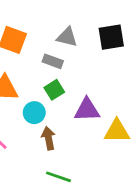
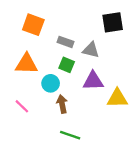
gray triangle: (67, 37) -> (91, 50), moved
green square: (54, 90) -> (67, 65), turned -35

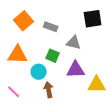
orange square: (33, 25) -> (24, 21), turned 30
gray rectangle: (66, 42) -> (51, 27), moved

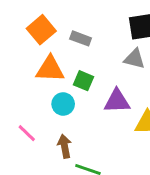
gray triangle: (74, 43) -> (135, 59), moved
orange triangle: (18, 55) -> (50, 69), moved
brown arrow: (49, 90) -> (65, 146), moved

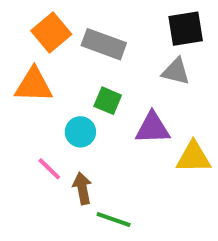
gray rectangle: (81, 38) -> (104, 44), size x1.5
orange triangle: (50, 69) -> (34, 85), moved
pink line: (27, 133) -> (49, 169), moved

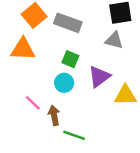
purple triangle: (153, 128) -> (99, 77), turned -35
cyan circle: (80, 132) -> (64, 83), moved

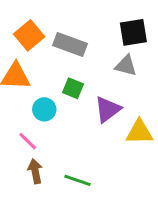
cyan circle: (64, 83) -> (44, 109), moved
brown arrow: (54, 115) -> (35, 171), moved

